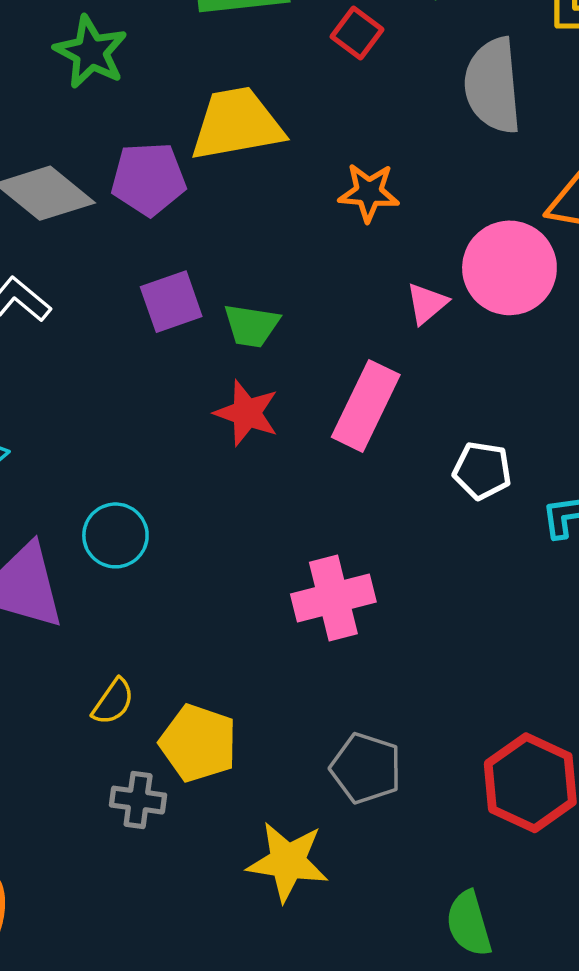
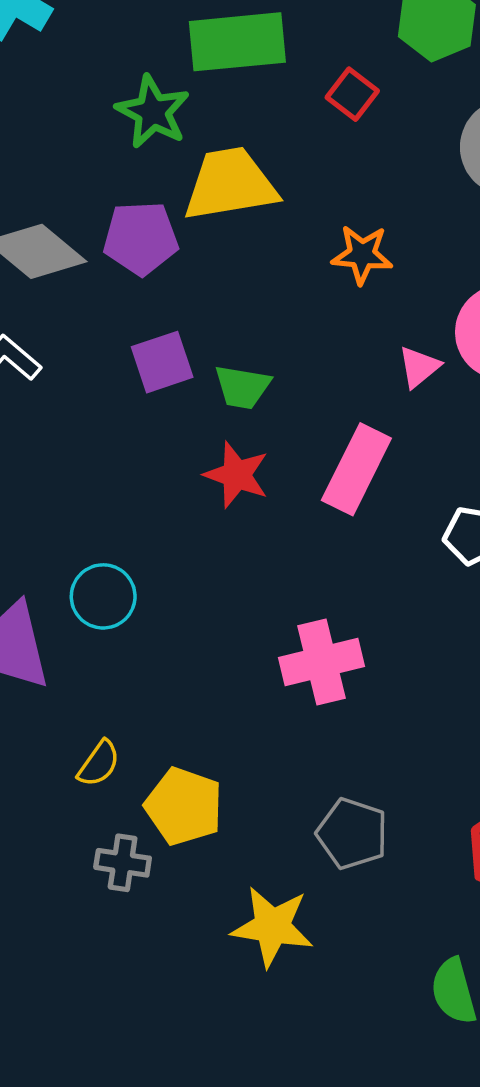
green star: (91, 52) -> (153, 112), moved

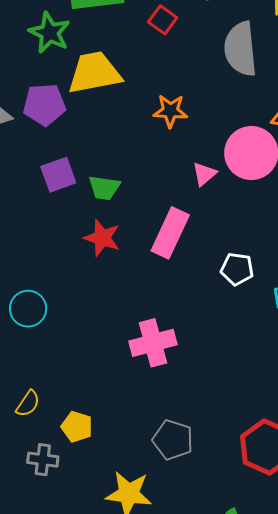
yellow pentagon: (184, 806) -> (77, 427), size x0.7

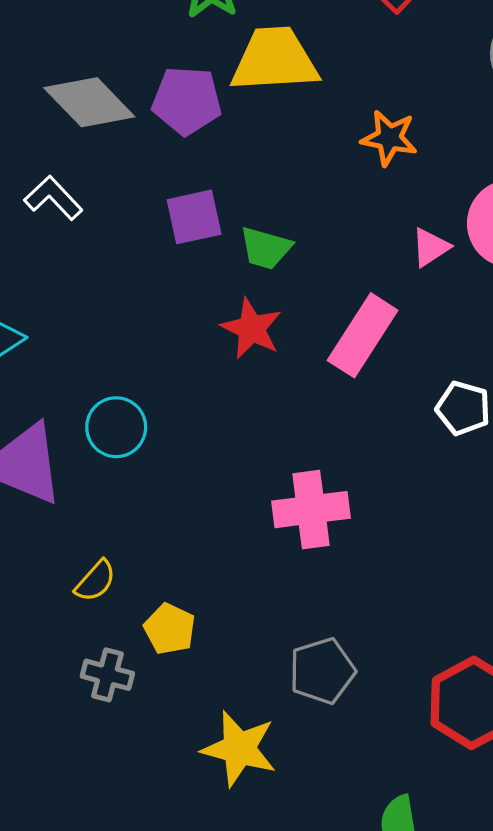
gray pentagon: (173, 440) -> (322, 671), turned 30

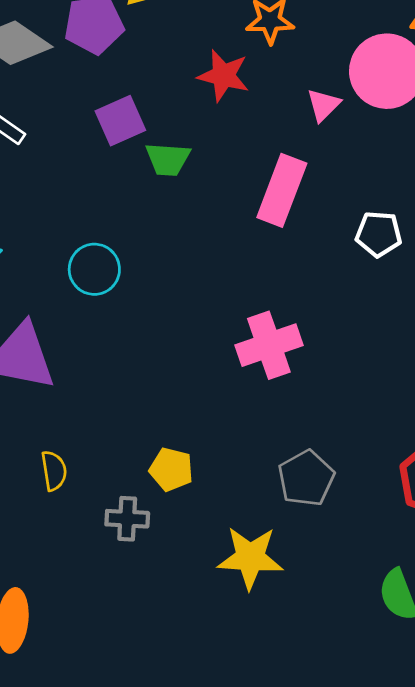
green trapezoid: (266, 248) -> (168, 159), moved
red star: (251, 329) -> (223, 76), moved
cyan circle: (116, 427) -> (94, 269), moved
yellow semicircle: (95, 581) -> (54, 471), moved, turned -39

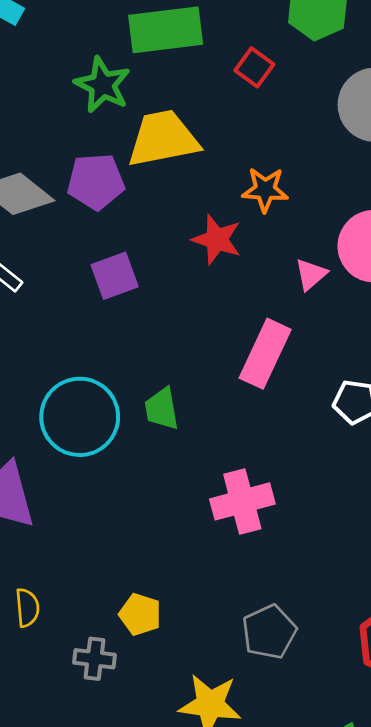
green trapezoid: (168, 159) -> (162, 409), moved, turned 72
cyan circle: (94, 269) -> (80, 417), size x1.6

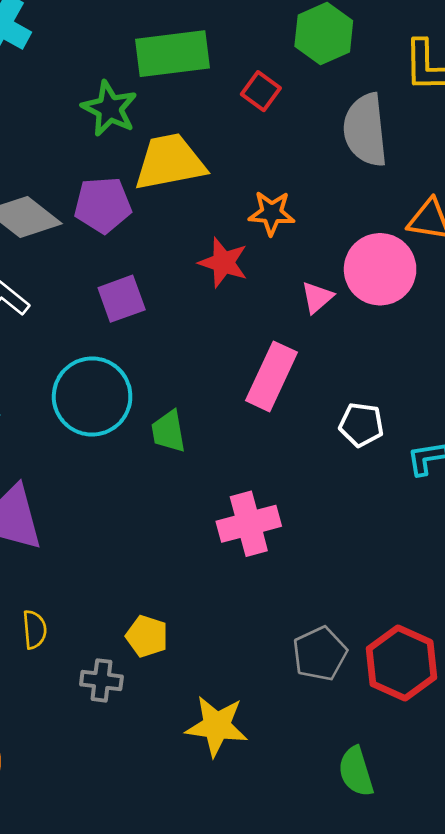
cyan circle: (80, 417) -> (92, 396), moved
gray pentagon: (269, 632) -> (320, 654), moved

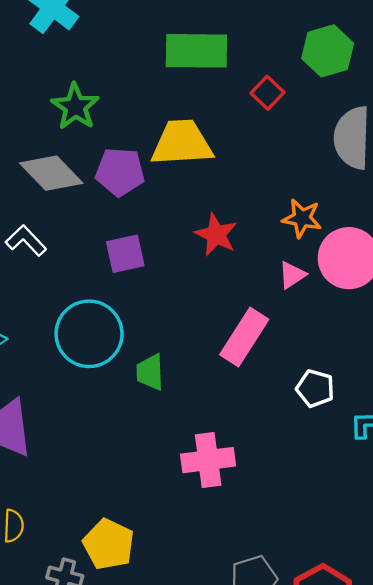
green star: (109, 109) -> (75, 107), moved
orange star: (272, 213) -> (302, 218), moved
yellow pentagon: (147, 636) -> (109, 544), size x1.4

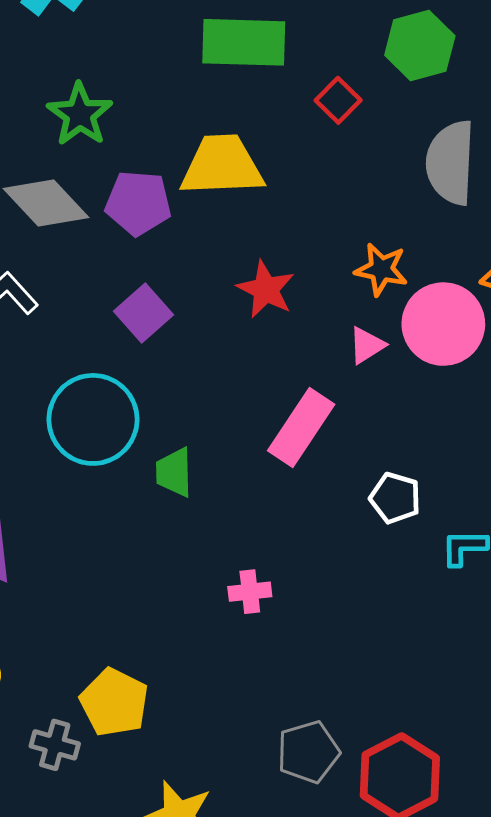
purple square: (125, 254) -> (143, 313), turned -30
pink cross: (208, 460) -> (250, 592), size x0.6

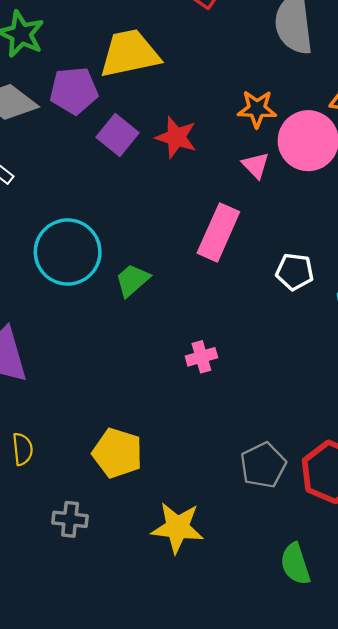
purple square: (143, 313) -> (117, 135), moved
pink triangle: (367, 345) -> (256, 165), turned -32
green trapezoid: (174, 472) -> (132, 280), turned 60
gray cross: (55, 745) -> (70, 519), moved

